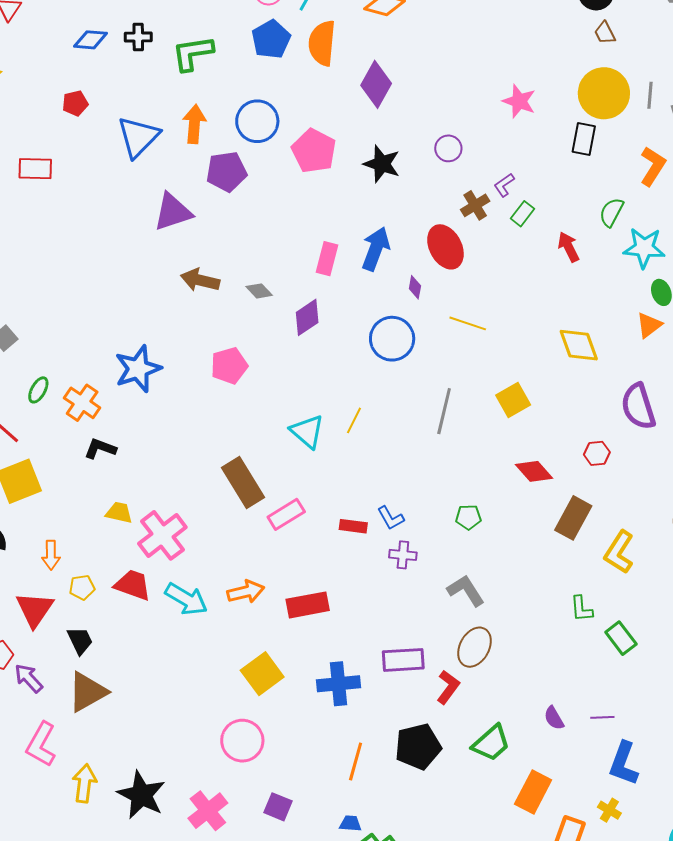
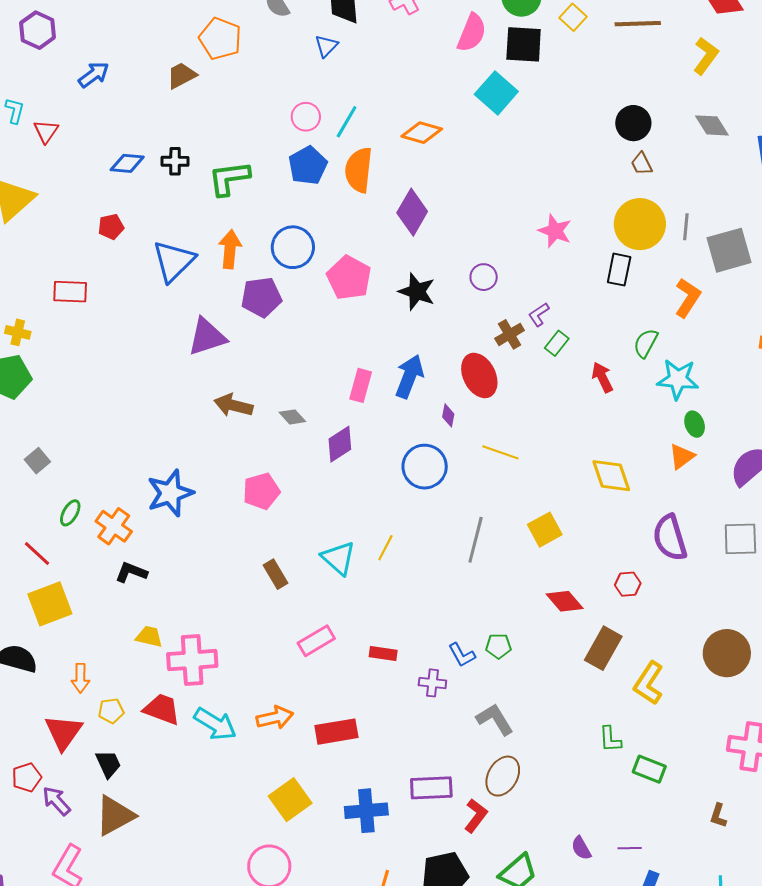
brown rectangle: (243, 482) -> (275, 574), moved, size x0.6
blue L-shape: (391, 518) -> (462, 655), moved
pink cross: (162, 535) -> (192, 660), turned 33
green rectangle: (621, 638) -> (649, 769), turned -32

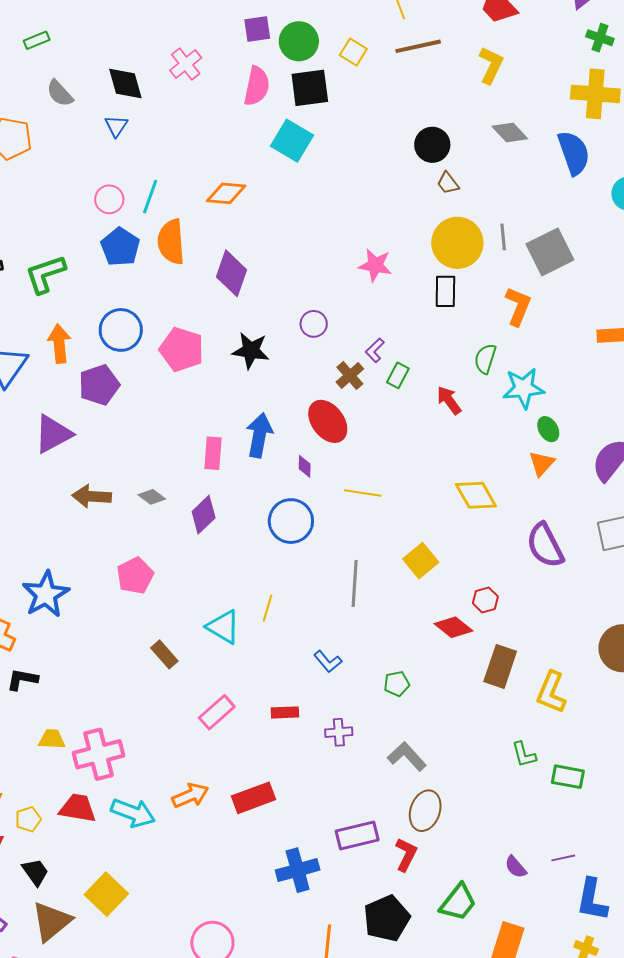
red hexagon: (628, 584) -> (485, 600), moved
blue L-shape: (462, 655) -> (328, 662), moved
yellow square: (290, 800) -> (106, 894), moved

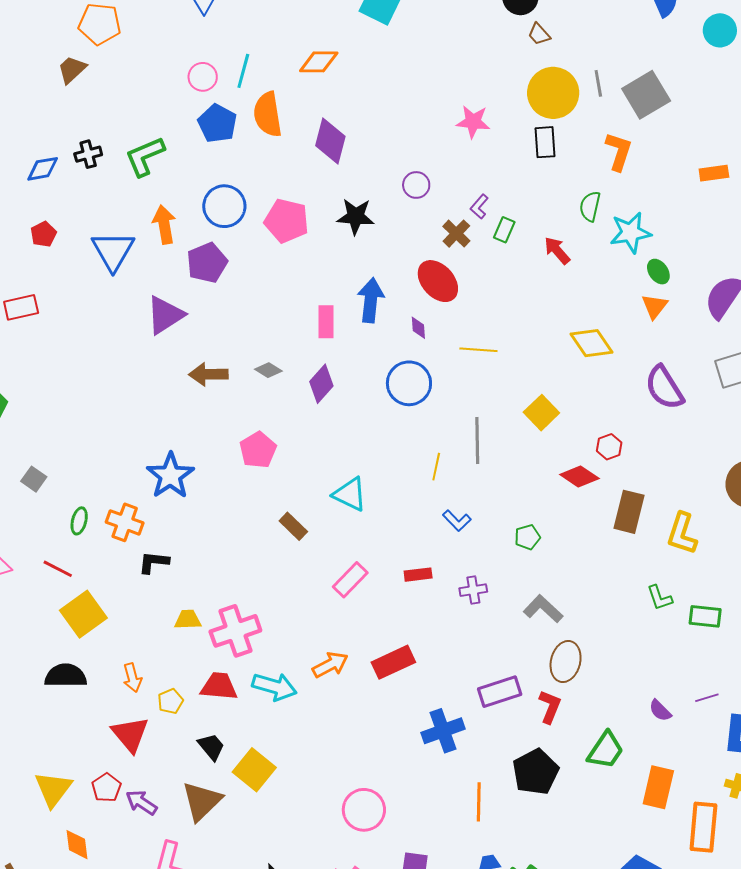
yellow line: (268, 608) -> (436, 467), moved
black trapezoid: (35, 872) -> (211, 747), moved

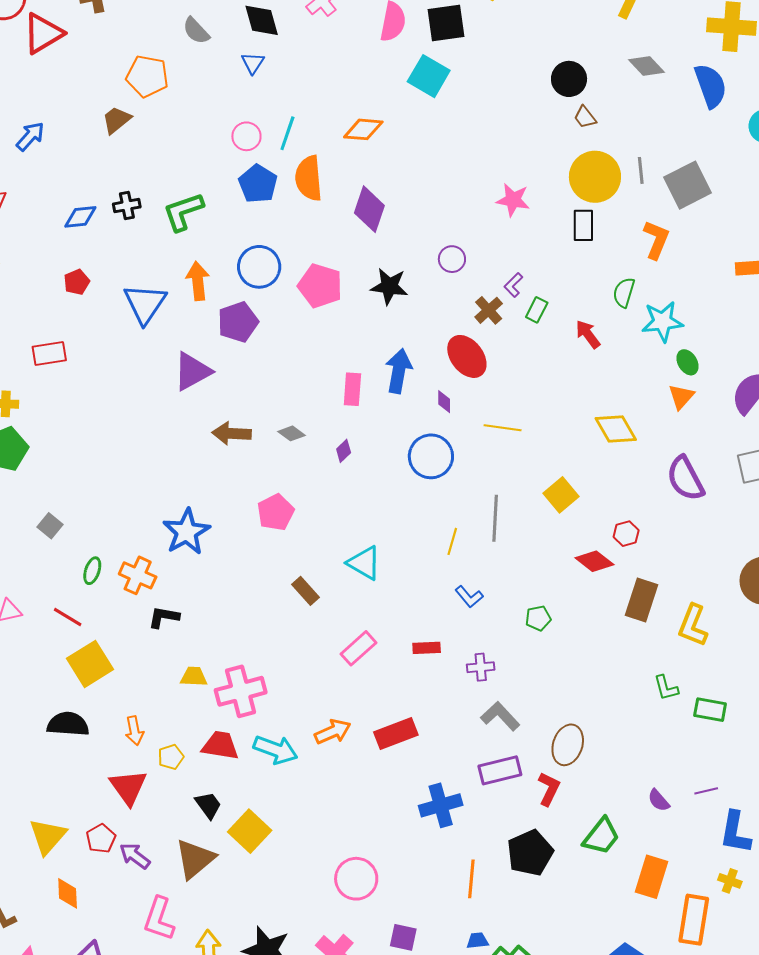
purple diamond: (321, 384) -> (344, 451), size x0.6
gray L-shape: (543, 609) -> (500, 716), moved

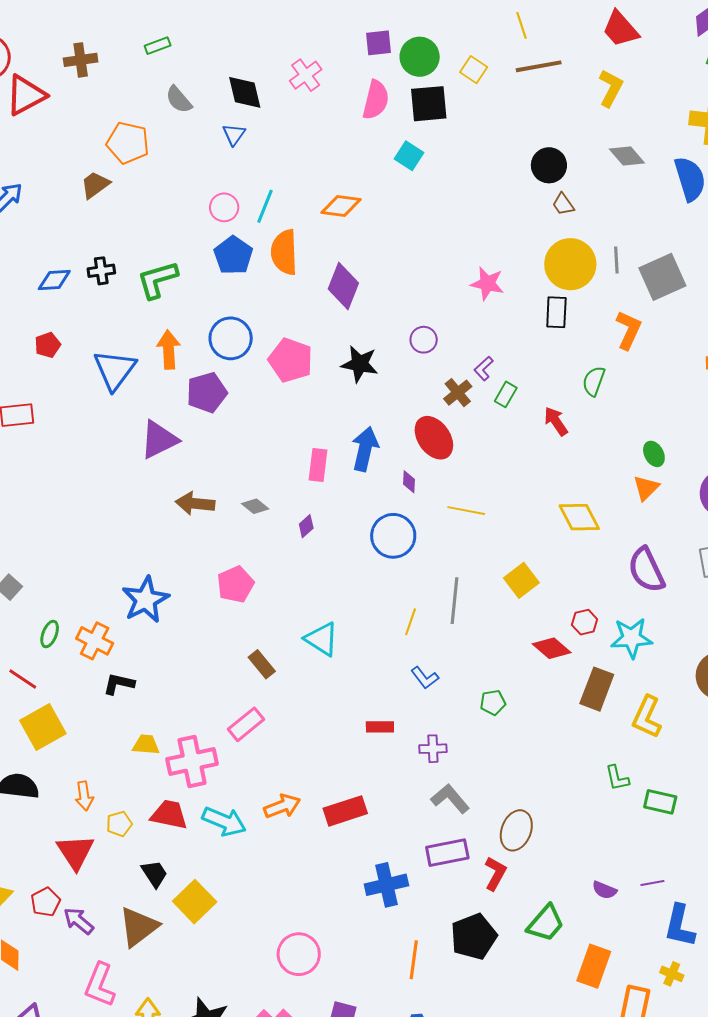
cyan square: (429, 76) -> (409, 156), size x0.7
cyan star: (662, 322) -> (632, 638), moved
pink rectangle: (359, 648) -> (246, 724), moved
purple semicircle: (659, 800) -> (604, 890), turned -30

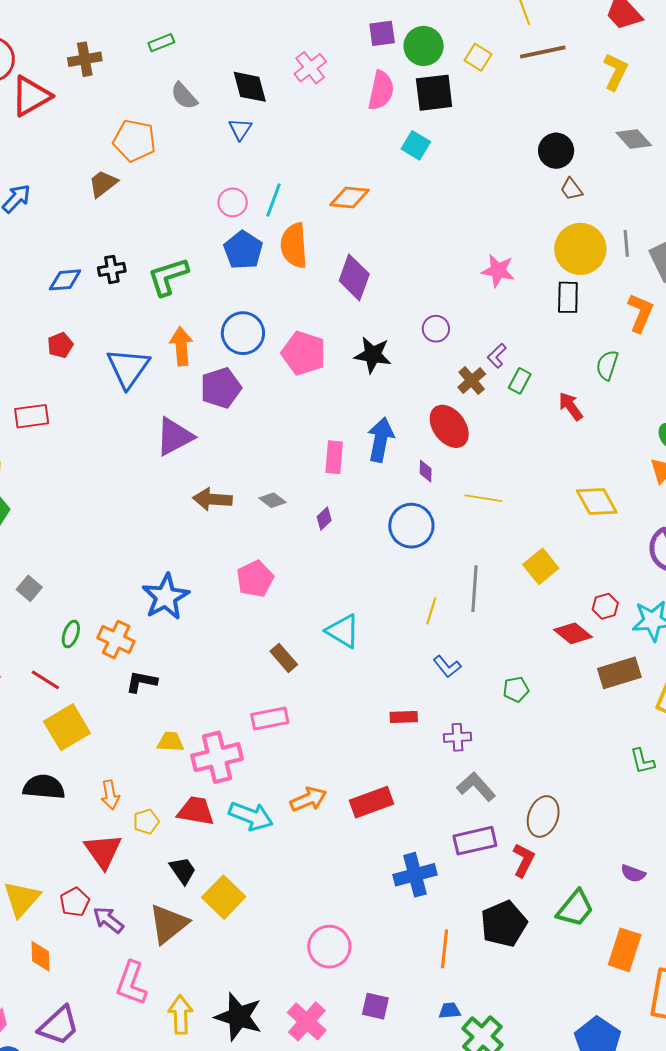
brown rectangle: (597, 689) -> (619, 673), turned 54
pink rectangle: (246, 724) -> (270, 718), turned 30

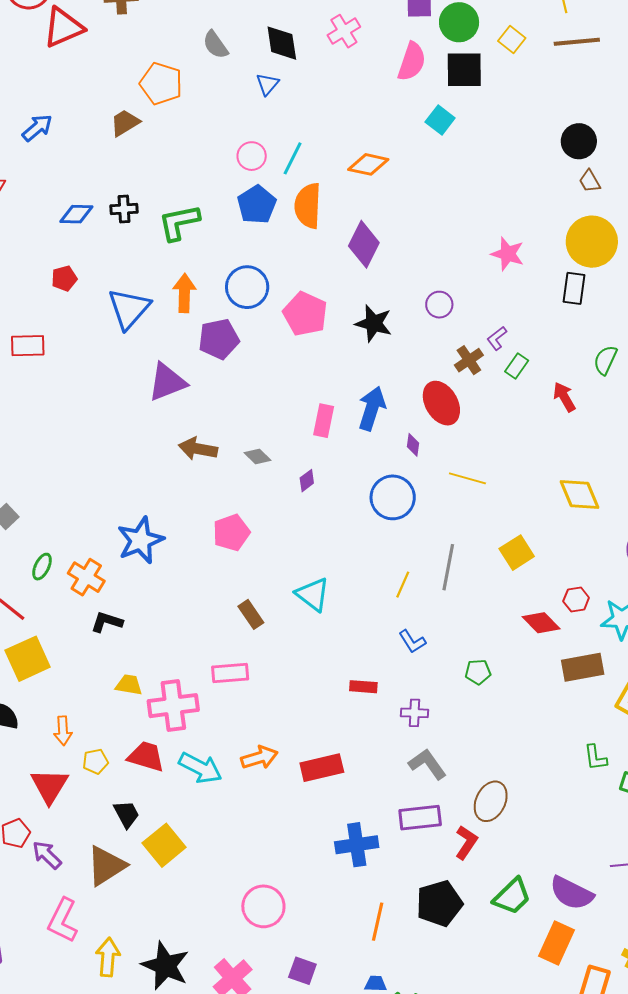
purple semicircle: (633, 873) -> (572, 893), moved, size x1.8

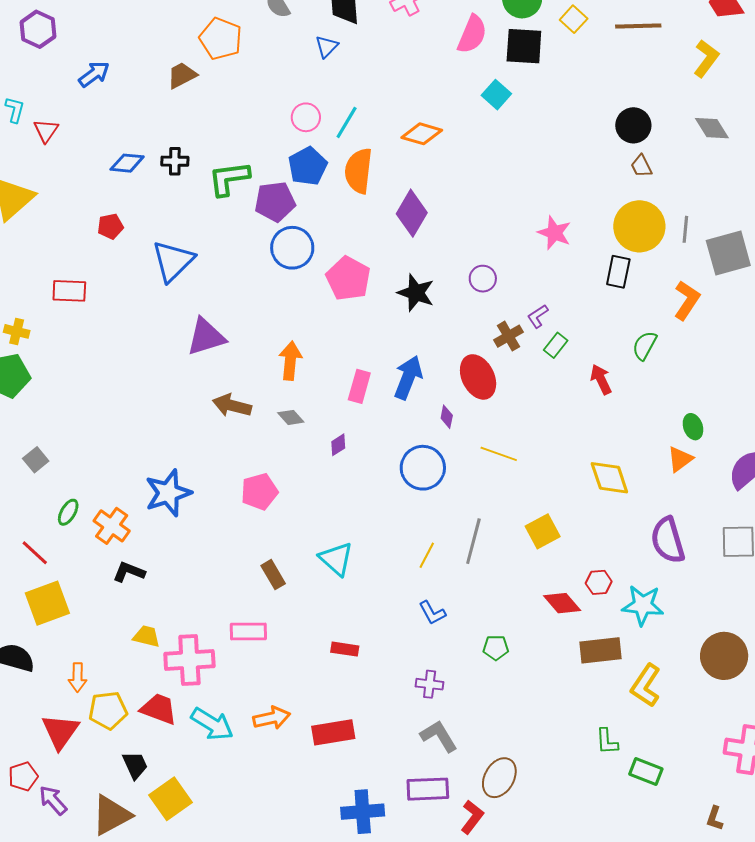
orange arrow: (184, 293) -> (290, 361), moved
purple pentagon: (219, 339) -> (275, 202), moved
red rectangle: (363, 687) -> (345, 649), moved
yellow pentagon: (96, 761) -> (108, 710), size x1.5

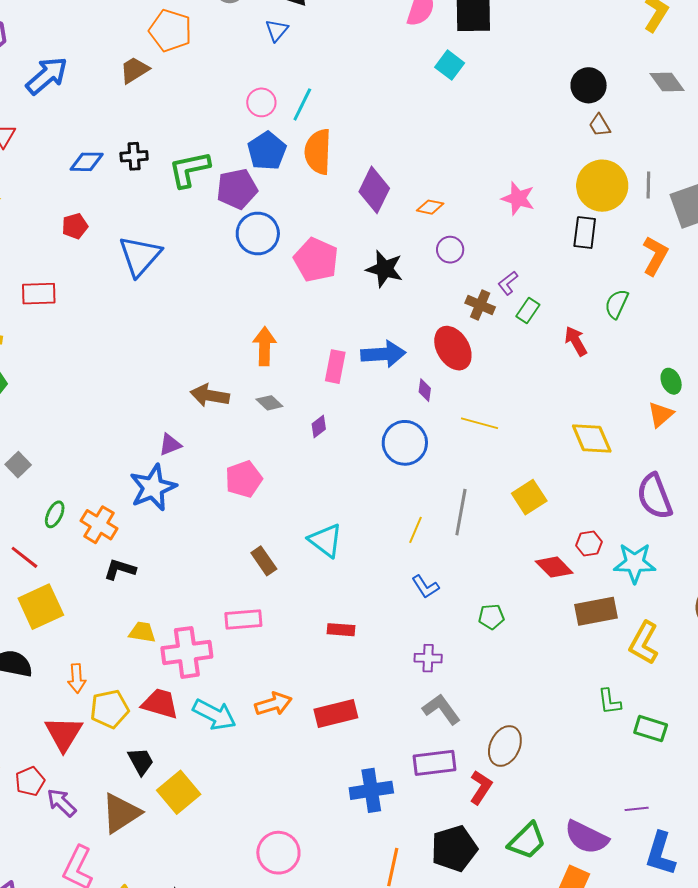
blue arrow: (94, 74) -> (47, 76), size x1.4
orange diamond: (422, 134) -> (430, 207), moved, size x0.7
brown cross: (508, 336) -> (480, 305), turned -32
purple triangle: (206, 337) -> (170, 445), moved, size x0.6
blue arrow: (408, 378) -> (383, 354), turned 69

